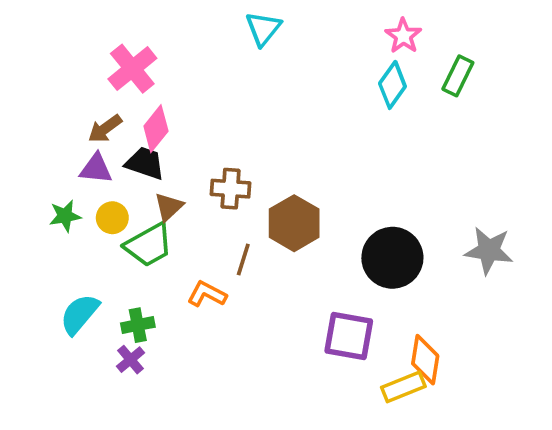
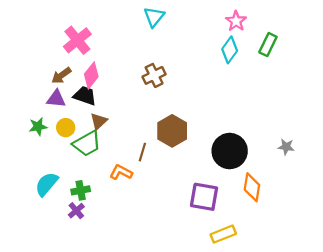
brown cross: (231, 189) -> (154, 75), moved, turned -30
gray star: (489, 250) -> (286, 147), size x0.6
orange diamond: (425, 360) -> (252, 187), moved
yellow rectangle: (403, 387) -> (223, 234), moved

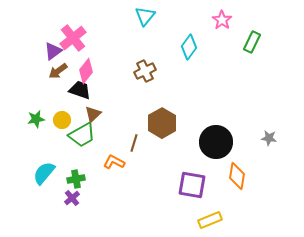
cyan diamond: (230, 50) -> (189, 47), moved
purple triangle: (56, 99) -> (53, 51), moved, turned -42

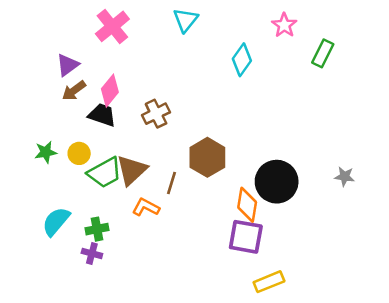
pink cross: (73, 38) -> (112, 26), moved
brown cross: (145, 71) -> (156, 114), moved
brown triangle: (93, 114) -> (132, 170), moved, size x1.5
orange diamond: (237, 176) -> (247, 205), moved
purple cross: (72, 198) -> (92, 253), turned -35

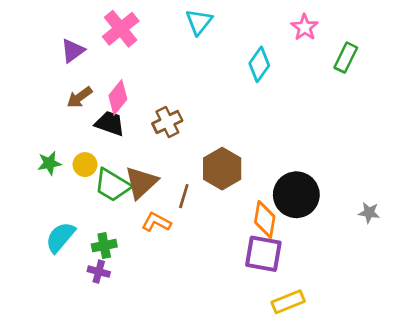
purple triangle: (68, 65) -> (73, 51), moved
green trapezoid: (105, 173) -> (112, 185), turned 60
gray star: (345, 177) -> (369, 213), moved

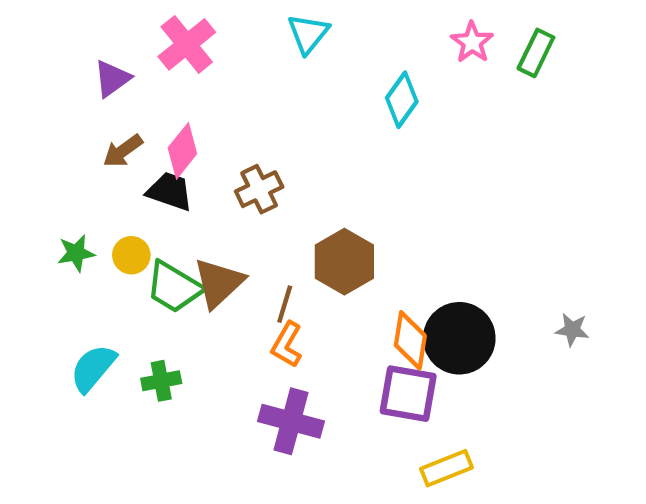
green rectangle: (346, 58) -> (536, 53), moved
black circle: (296, 195) -> (459, 338), moved
orange L-shape: (156, 222) -> (287, 345), moved, turned -88
purple cross: (99, 272) -> (291, 421), moved, size x1.8

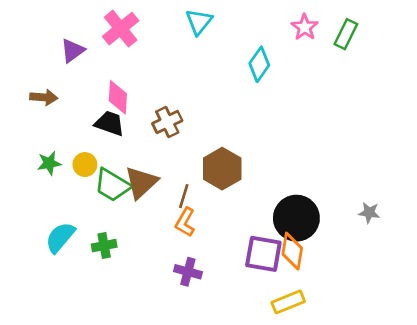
brown arrow: (123, 151) -> (44, 97), moved, turned -140
pink diamond: (182, 151) -> (118, 97), turned -36
orange diamond: (410, 340) -> (292, 251), moved
purple cross: (291, 421) -> (188, 272), size x0.7

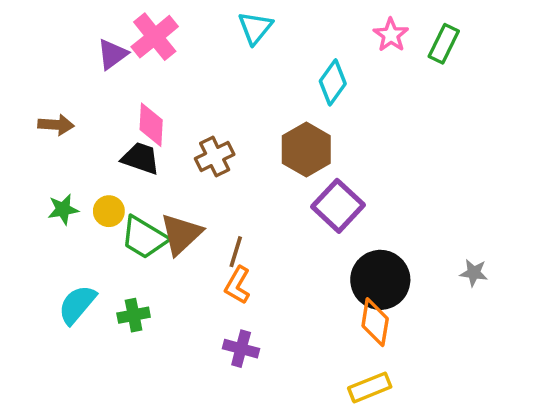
purple triangle: (73, 51) -> (112, 54), moved
brown hexagon: (222, 169) -> (306, 149), moved
purple square: (263, 254) -> (338, 206), moved, turned 33

